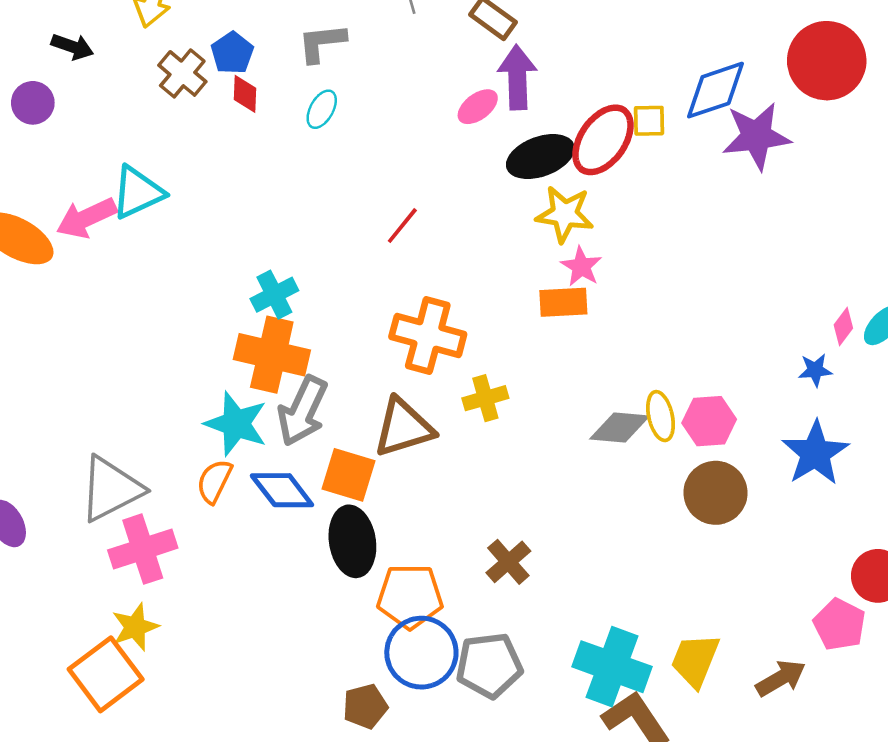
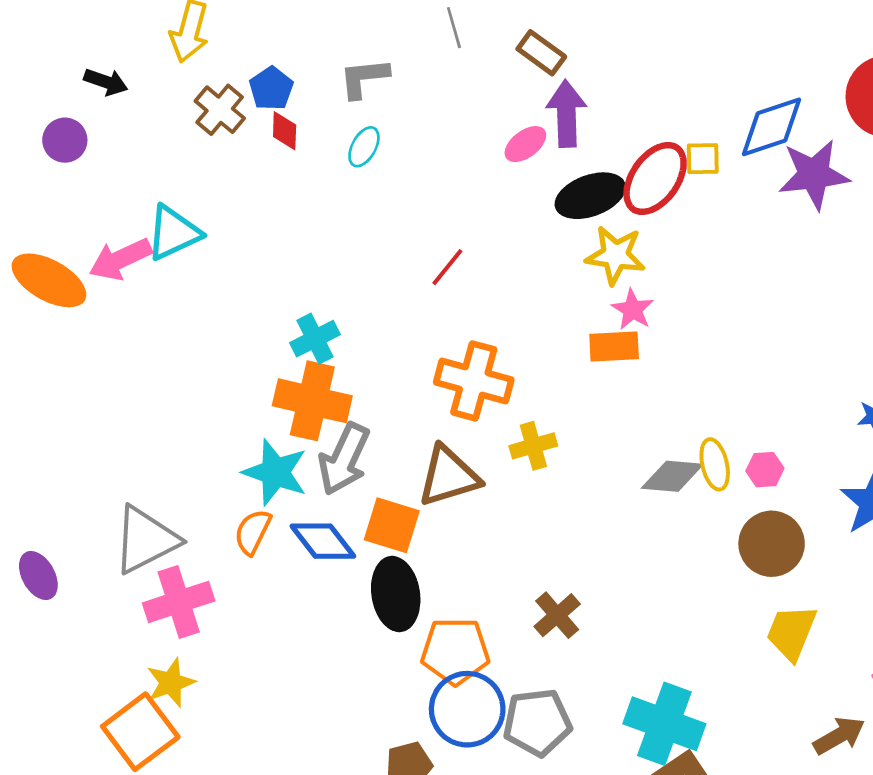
pink hexagon: (709, 421) -> (765, 470), size x0.7
yellow trapezoid: (695, 660) -> (791, 632), moved

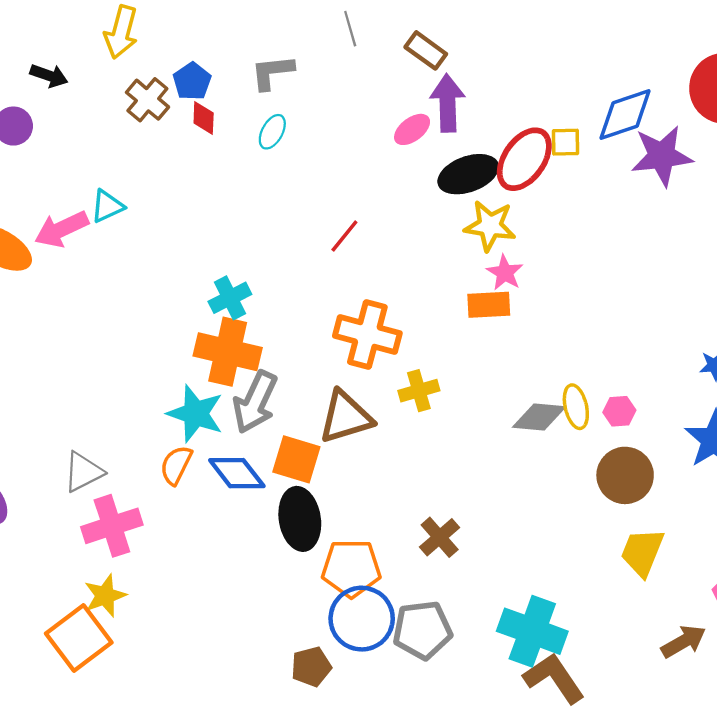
cyan triangle: (173, 233) -> (107, 206), size x0.7
gray triangle: (146, 540) -> (83, 472), size x0.7

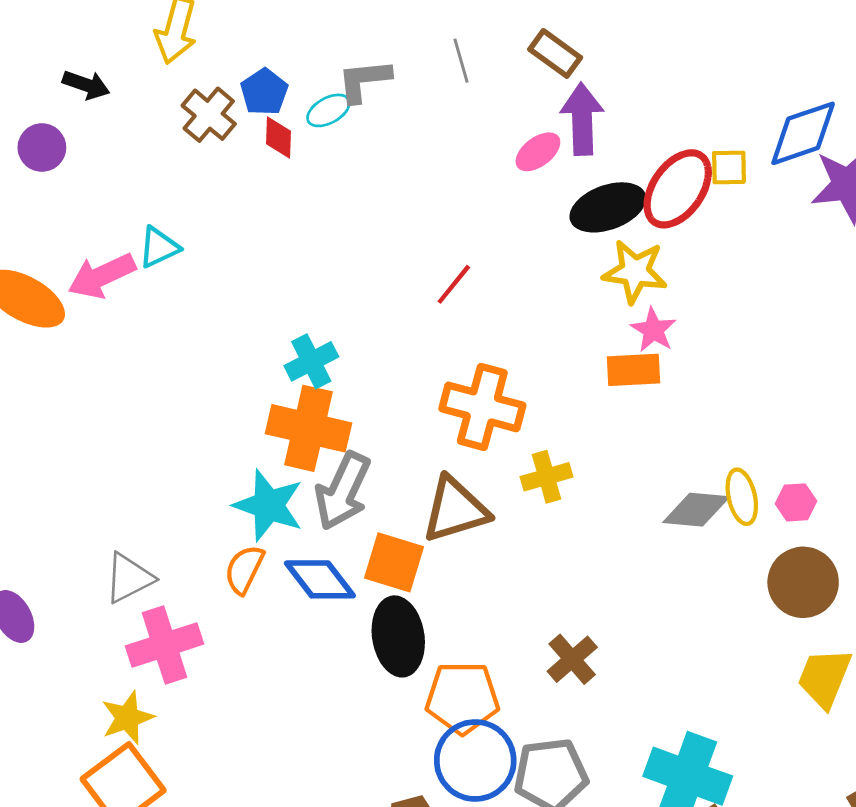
gray line: (350, 29) -> (461, 61), moved
cyan ellipse: (272, 132) -> (328, 110), moved, turned 32
yellow star: (105, 596) -> (127, 718), moved

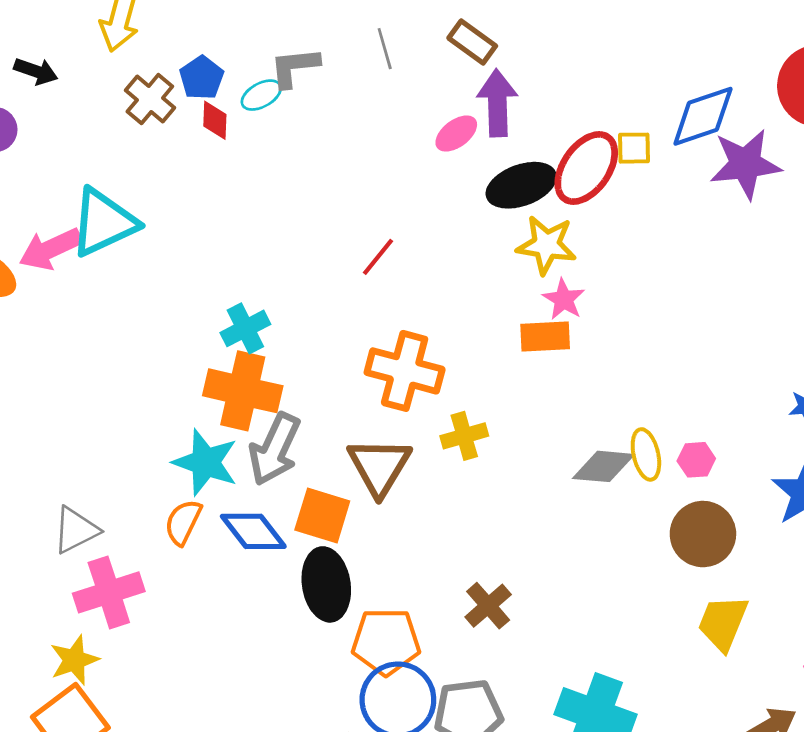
cyan triangle: (159, 247) -> (103, 222), size x1.8
brown triangle: (455, 510) -> (379, 466), turned -42

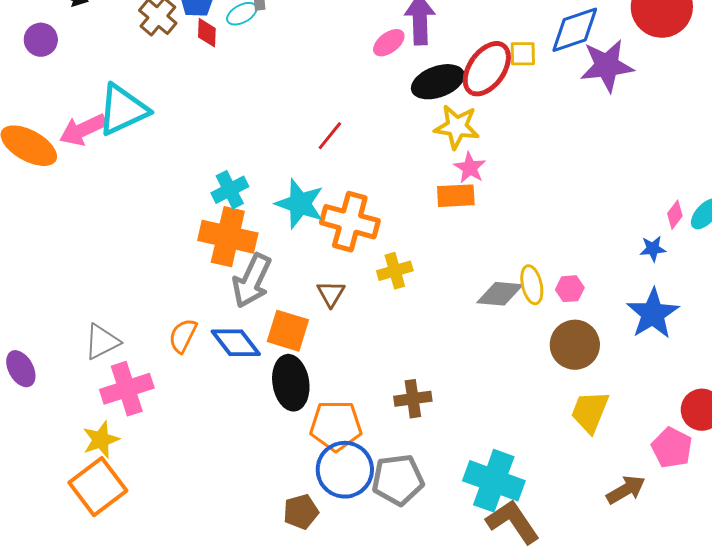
cyan star: (206, 462) -> (300, 204), moved
brown triangle: (379, 466) -> (331, 294), size x0.6
brown cross: (488, 606) -> (413, 399), turned 33

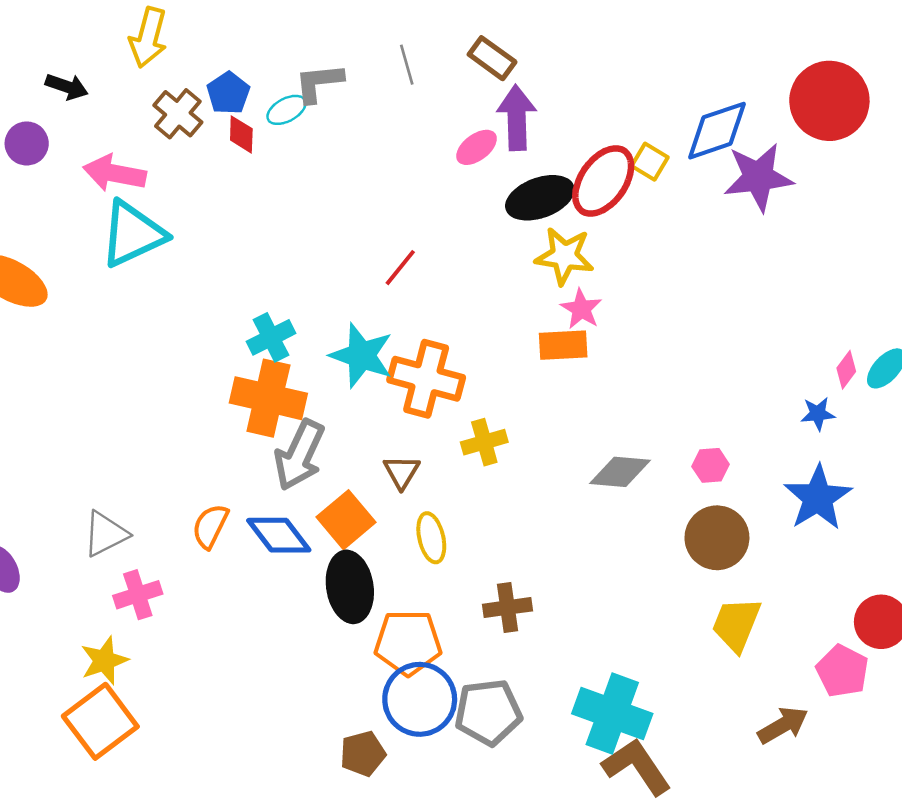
yellow square: (523, 54) -> (650, 162), turned 32
pink arrow: (83, 130) -> (115, 173), moved, turned 36
yellow ellipse: (532, 285) -> (431, 538), moved
orange square: (288, 331) -> (346, 520), turned 33
pink cross: (127, 389) -> (138, 595), size x0.7

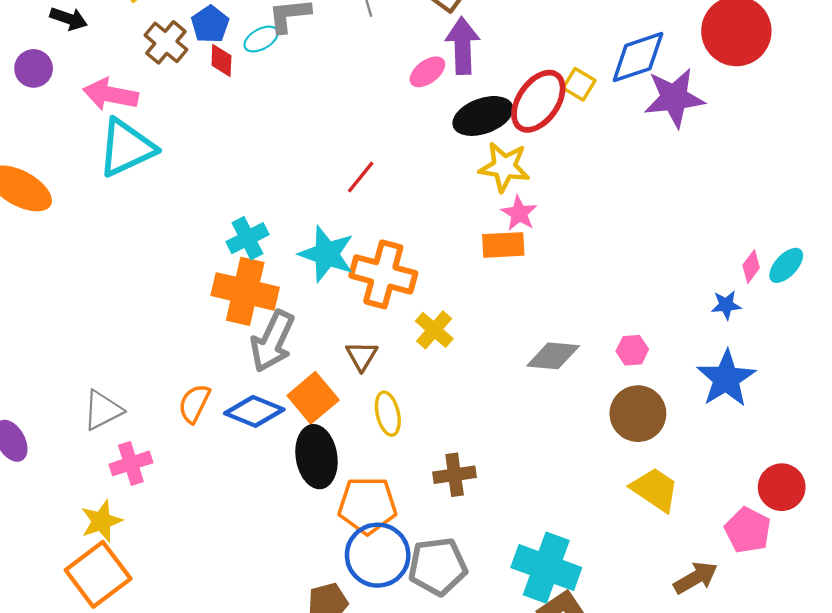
yellow cross: (484, 442) -> (434, 330), turned -33
blue diamond: (279, 535) -> (254, 411), turned -30
yellow trapezoid: (736, 624) -> (655, 489), turned 102

